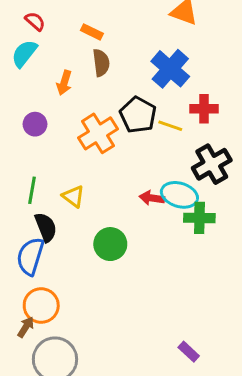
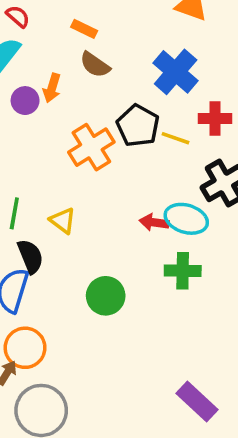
brown semicircle: (101, 63) -> (95, 65), turned 132
purple circle: (35, 124) -> (25, 101), moved
green cross: (199, 218) -> (183, 271), moved
green circle: (110, 244) -> (106, 296), moved
purple rectangle: (189, 352) -> (197, 402), size x1.6

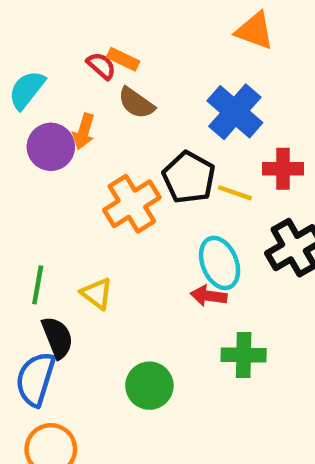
red semicircle: (18, 16) -> (101, 66), moved
purple circle: (25, 101) -> (51, 147), size x1.4
cyan ellipse: (186, 219) -> (220, 263), moved, turned 51

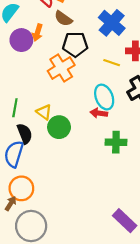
black pentagon: (189, 177) -> (75, 44), moved, turned -30
green circle: (149, 386) -> (59, 127), moved

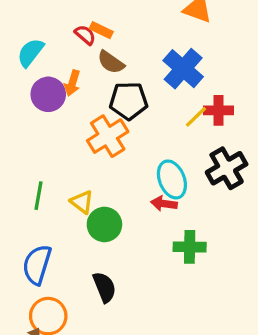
yellow line: (112, 63) -> (196, 117), moved, turned -63
black semicircle: (25, 134) -> (104, 287), moved

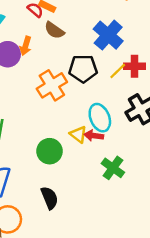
black pentagon: (129, 101) -> (83, 69), moved
yellow triangle: (82, 202) -> (78, 134), moved
green cross: (190, 247) -> (113, 168), turned 35

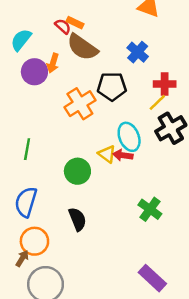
brown semicircle: (54, 30) -> (82, 47), size x1.5
blue cross: (108, 35) -> (138, 52), size x0.7
yellow line: (118, 71) -> (157, 102), moved
green cross: (113, 168) -> (150, 209), moved

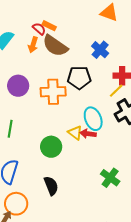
orange arrow: (53, 63) -> (33, 45), moved
purple circle: (34, 72) -> (18, 86), moved
orange cross: (80, 104) -> (53, 92), turned 30

